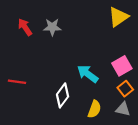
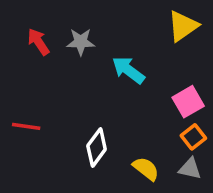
cyan arrow: (88, 74) -> (128, 70), moved
yellow semicircle: (94, 109) -> (146, 169), turned -72

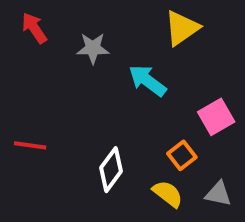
yellow triangle: (183, 26) -> (182, 28), moved
red arrow: (38, 42) -> (34, 28), moved
orange square: (193, 137) -> (182, 155), moved

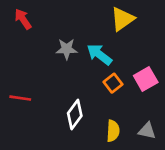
gray star: (93, 48) -> (67, 49), moved
orange square: (182, 155) -> (113, 83), moved
yellow semicircle: (168, 194) -> (113, 131), turned 55

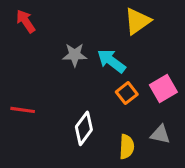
gray triangle: (147, 131) -> (160, 134), moved

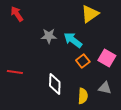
pink square: (163, 89) -> (107, 58), turned -30
white diamond: (84, 128) -> (55, 84), turned -35

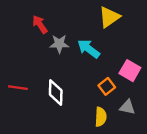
red arrow: (17, 14) -> (40, 24), moved
orange square: (83, 61) -> (107, 86), moved
white diamond: (55, 84) -> (56, 92), moved

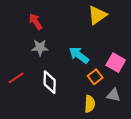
gray star: (59, 44) -> (40, 48), moved
cyan arrow: (89, 49) -> (79, 55), moved
red line: (18, 88) -> (16, 78), turned -42

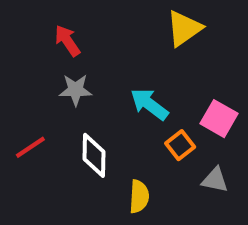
yellow semicircle: (90, 104) -> (139, 196), moved

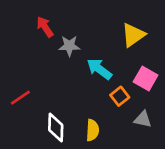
yellow triangle: (184, 28) -> (133, 35), moved
gray star: (76, 90) -> (69, 46), moved
white diamond: (94, 155) -> (56, 127), moved

